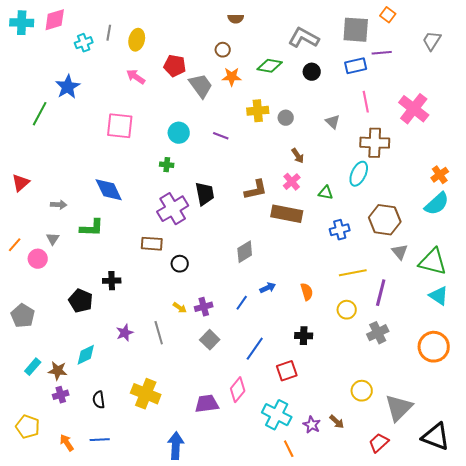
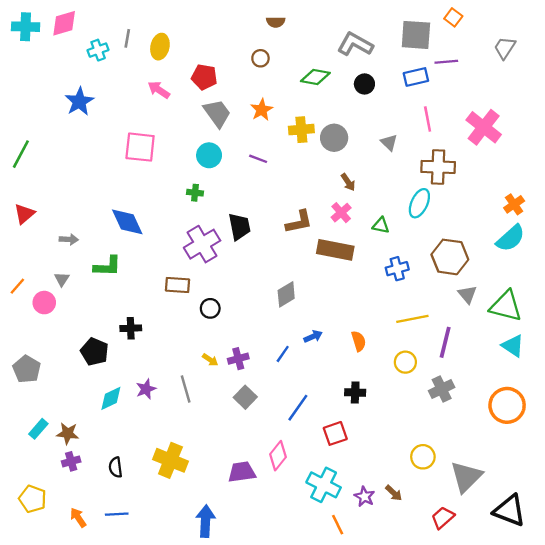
orange star: (232, 77) -> (262, 110), moved, turned -30
gray trapezoid: (201, 86) -> (217, 113), moved
green line: (40, 114) -> (21, 154), moved
gray circle: (286, 118) -> (334, 138), size x1.5
cyan diamond: (86, 355) -> (111, 398), moved

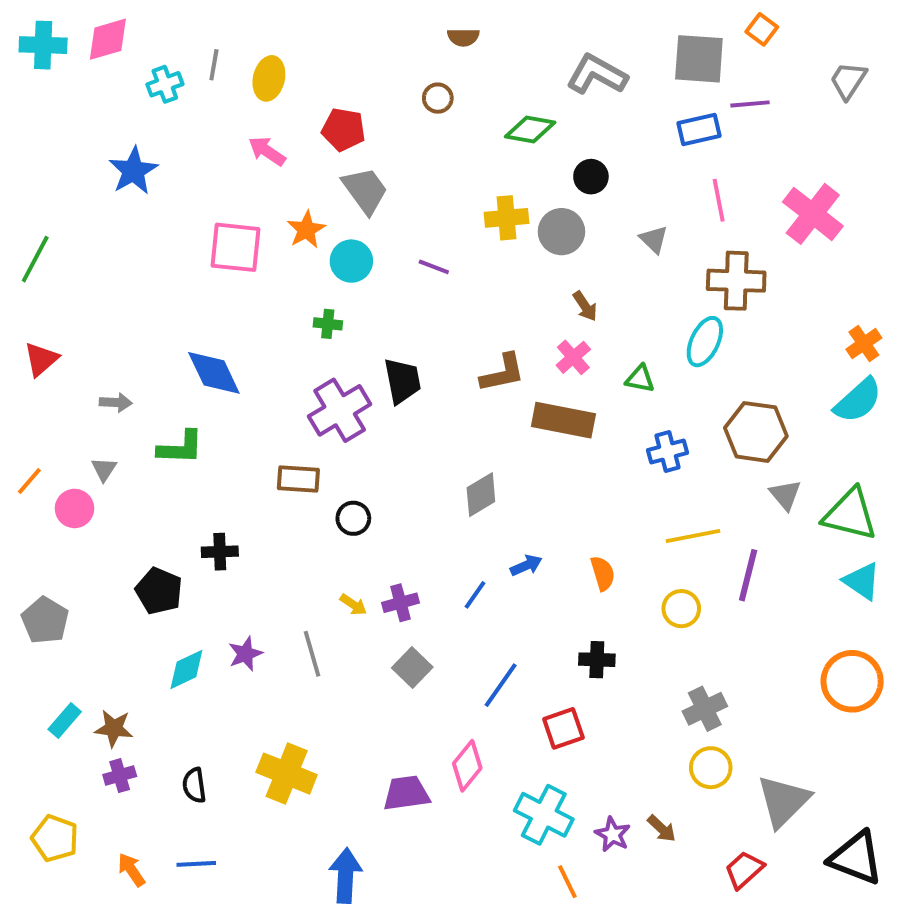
black circle: (364, 84) -> (591, 177), moved
orange star: (262, 110) -> (306, 230), moved
gray cross: (442, 389) -> (705, 709), moved

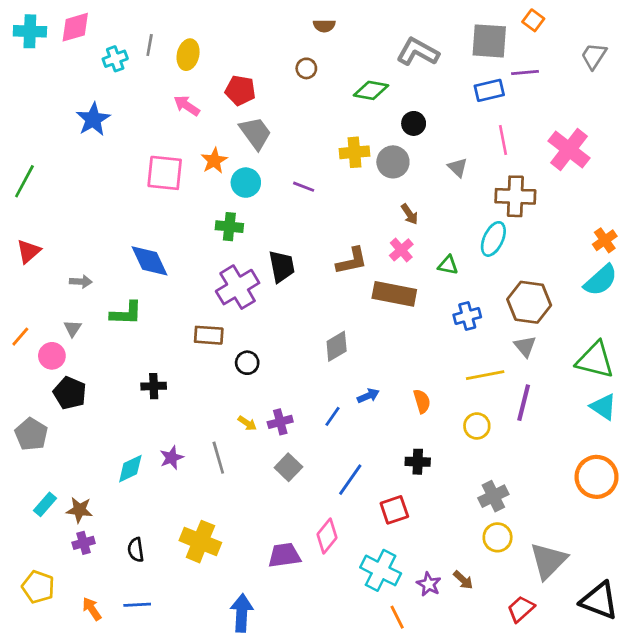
green cross: (328, 324) -> (229, 227), size x1.4
gray triangle: (785, 495) -> (525, 346), moved
black pentagon: (159, 591) -> (70, 393), moved

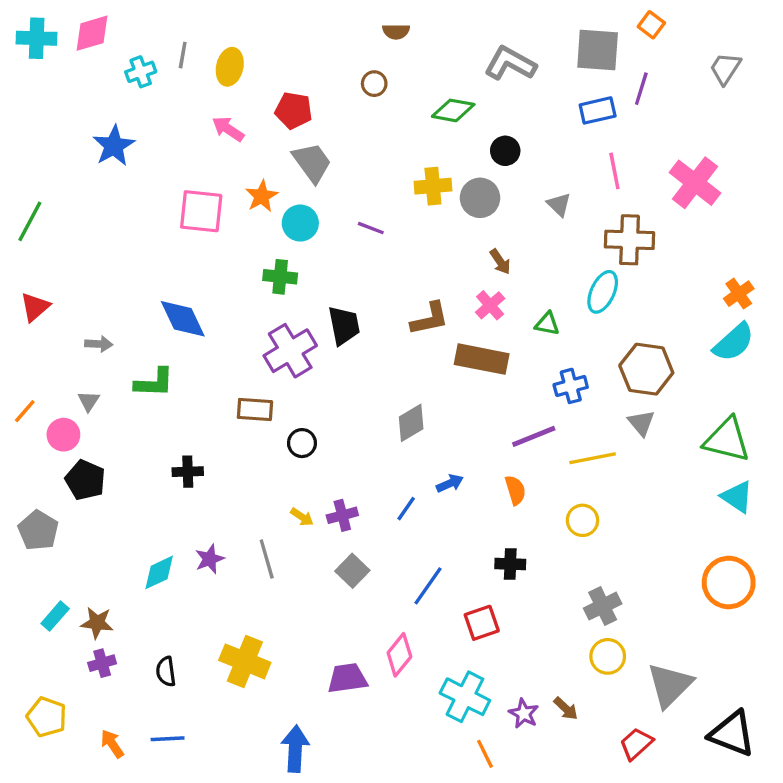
purple line: (525, 73) -> (641, 89), turned -68
purple line: (524, 403) -> (534, 436), moved, turned 54

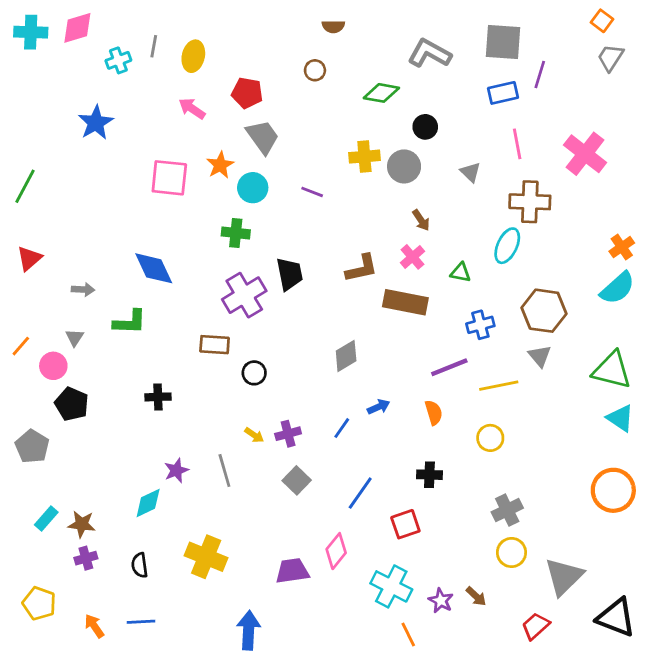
orange square: (651, 25) -> (602, 21), moved
cyan diamond: (159, 572) -> (148, 503), moved

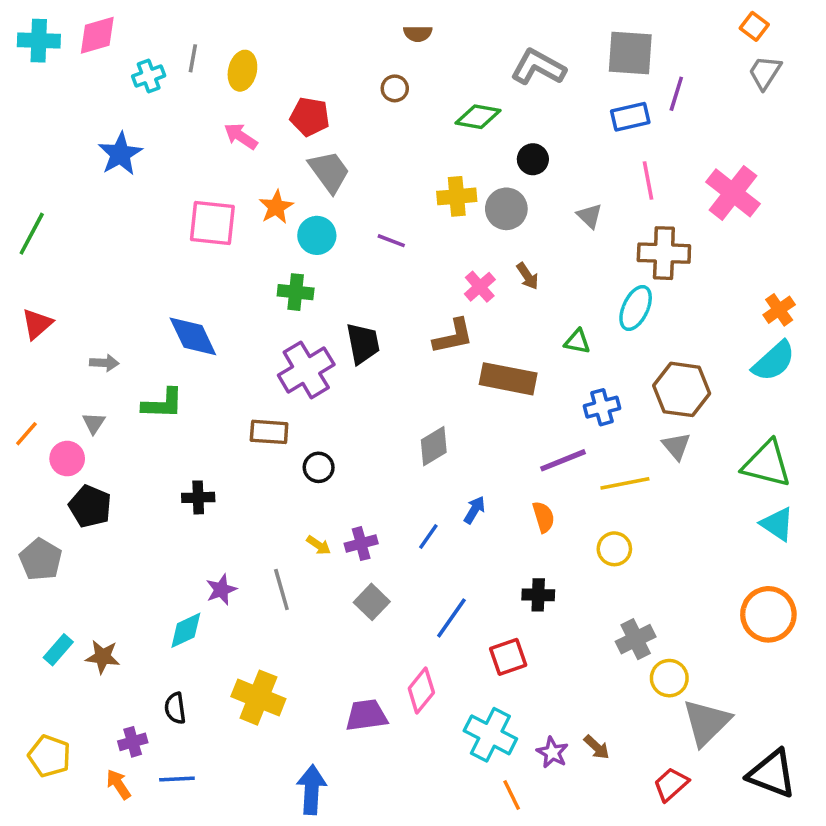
pink cross: (413, 257) -> (480, 287), moved
blue arrow: (379, 407) -> (474, 510), turned -35
yellow circle: (511, 552) -> (669, 678), moved
purple cross: (86, 558) -> (133, 742), moved

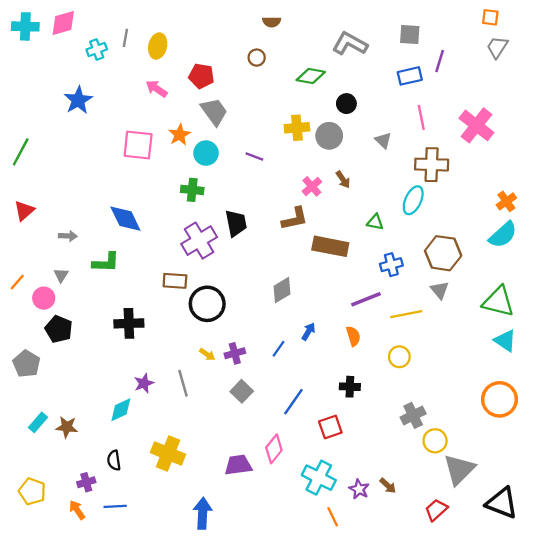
orange square: (754, 26) -> (490, 17), turned -30
gray square: (630, 53) -> (410, 35), size x0.7
black circle: (319, 467) -> (207, 304), size x1.8
black cross: (198, 497) -> (129, 323), size x1.4

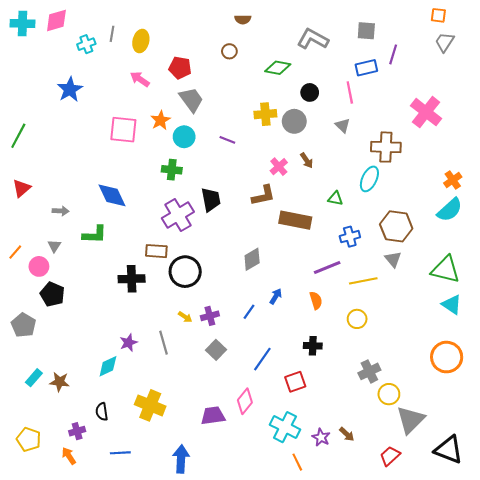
pink line: (421, 117) -> (350, 92), moved
black cross: (129, 323) -> (132, 279), moved
blue line: (115, 506) -> (120, 453), moved

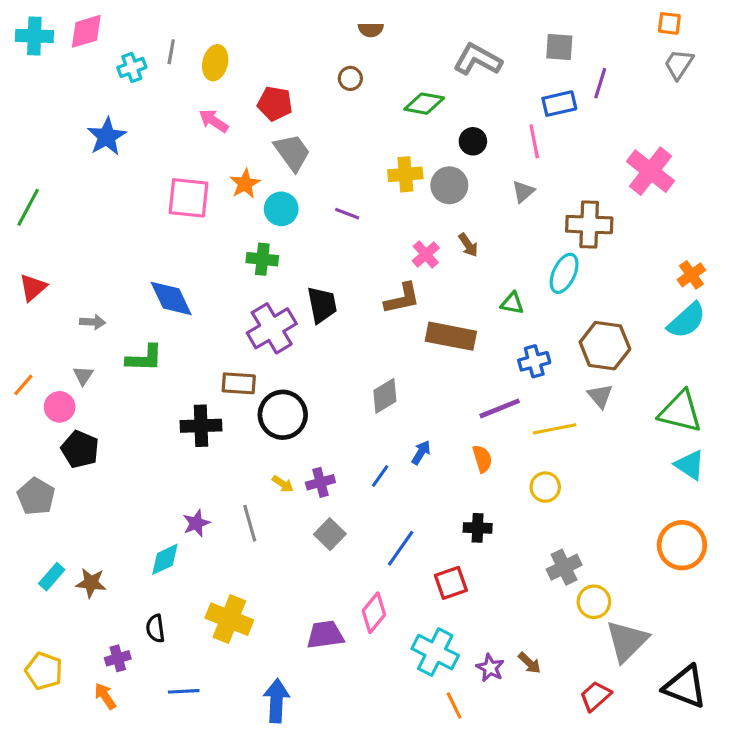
gray triangle: (343, 125) -> (523, 192), turned 35

